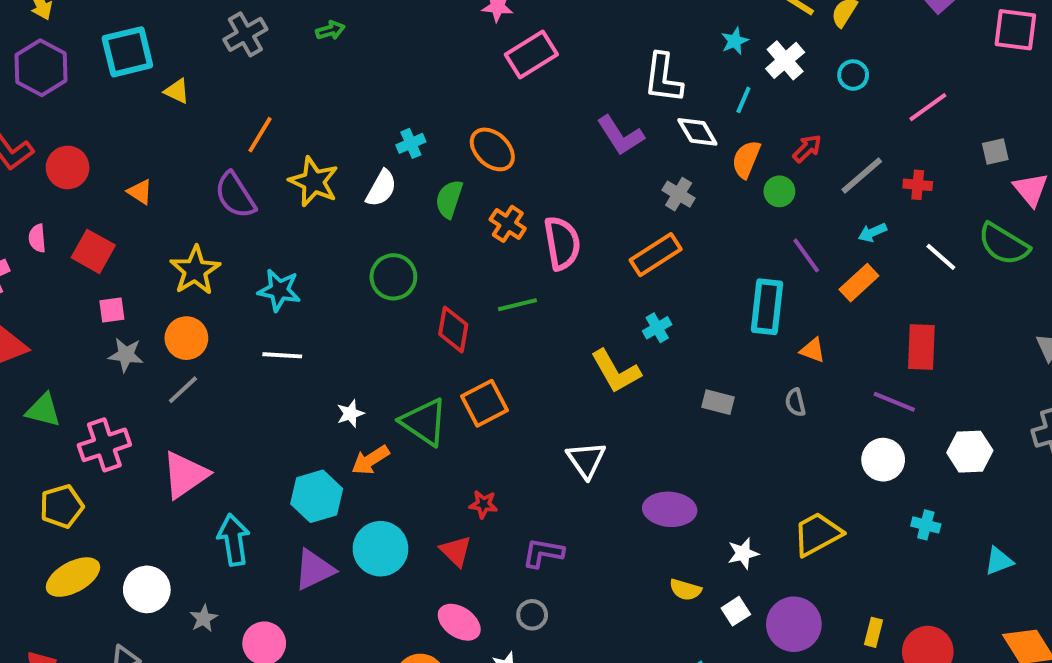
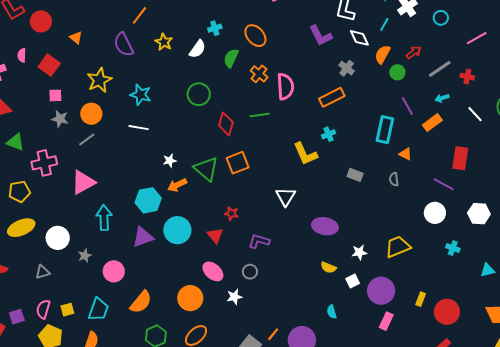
yellow star: (314, 182) -> (164, 42), size x0.7

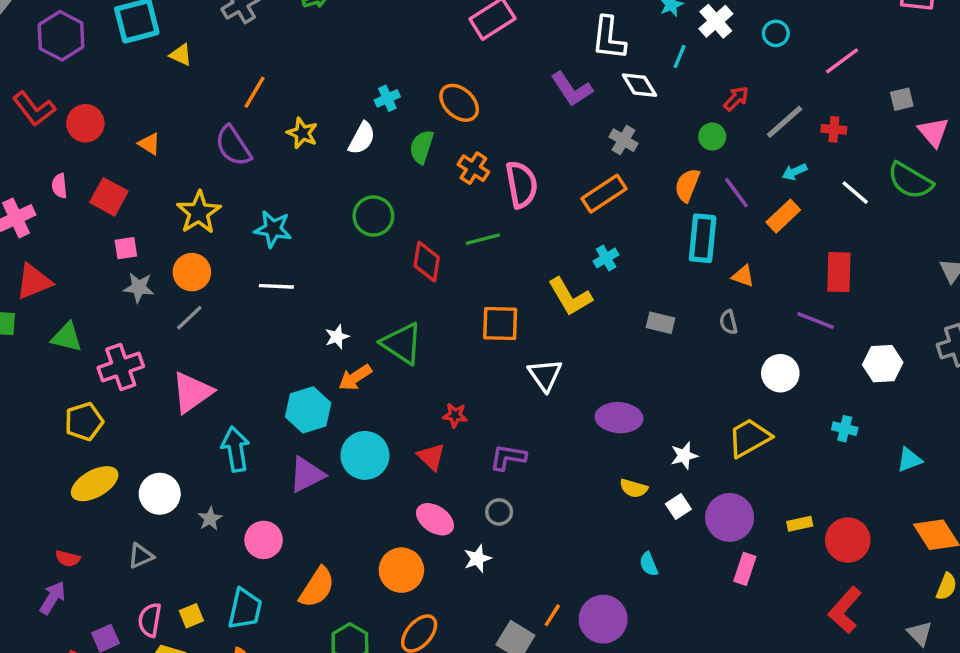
orange semicircle: (382, 54) -> (687, 185), moved
orange square: (238, 163) -> (500, 324), moved, turned 30
white circle: (435, 213) -> (780, 373), moved
yellow rectangle: (421, 299) -> (800, 524), turned 64

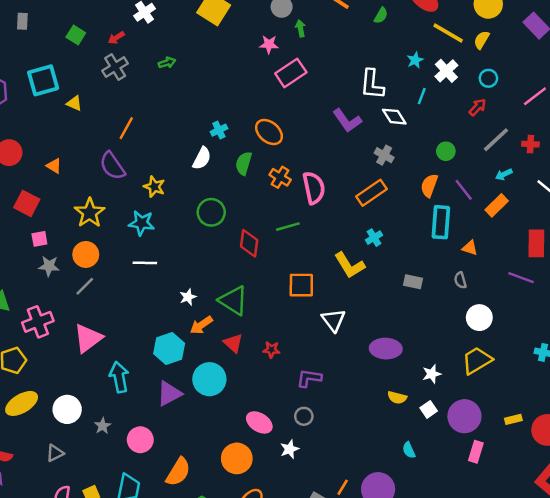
red arrow: (736, 99) -> (477, 107), moved
yellow star: (302, 133) -> (154, 187), moved
white circle: (780, 373) -> (479, 318), moved
red triangle: (431, 457) -> (233, 343), moved

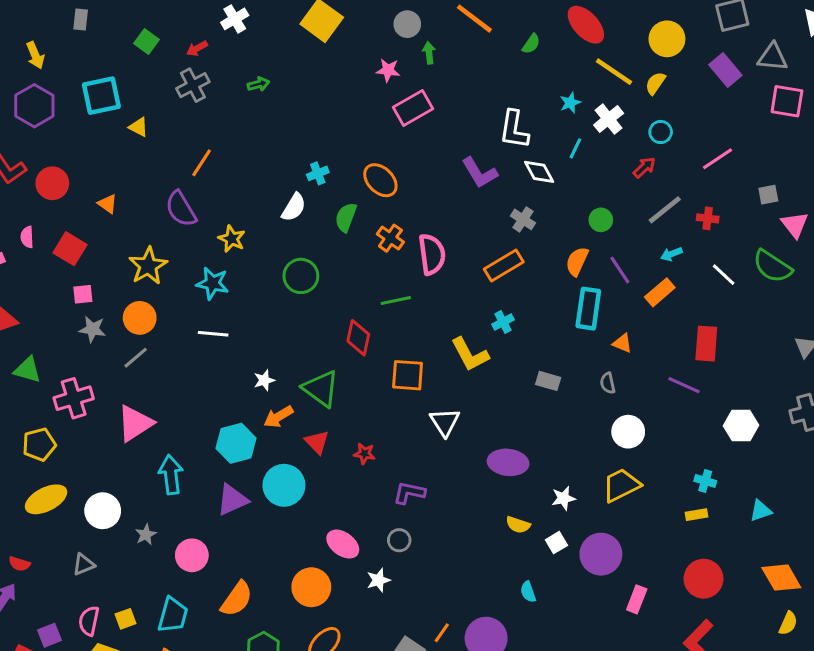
red diamond: (249, 243) -> (358, 338), moved
yellow rectangle: (513, 419) -> (697, 515), moved
pink rectangle: (476, 452) -> (637, 599), moved

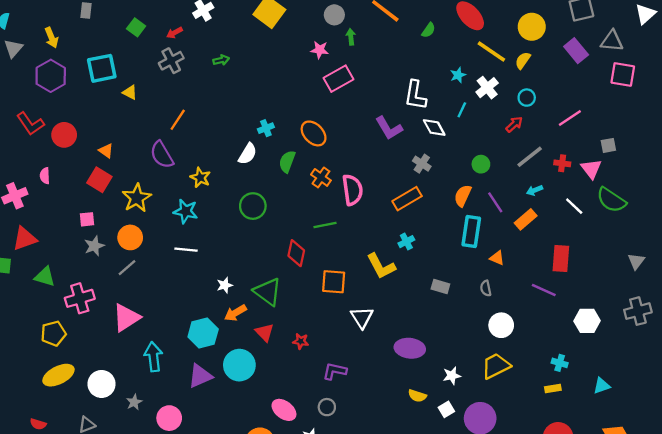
pink triangle: (795, 225) -> (591, 169), moved
red square: (70, 249) -> (99, 180), moved
gray star: (92, 329) -> (94, 246), turned -30

